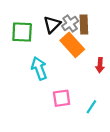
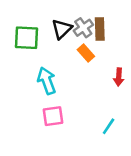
orange rectangle: (72, 45) -> (86, 53), size x0.6
pink square: (62, 98) -> (53, 116), moved

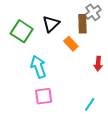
gray cross: (83, 28) -> (93, 12), moved
green square: (26, 38) -> (22, 31), turned 30

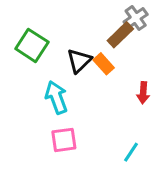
black triangle: (51, 24) -> (79, 61), moved
brown rectangle: (82, 24) -> (120, 35), turned 48

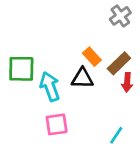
brown rectangle: (120, 35) -> (119, 63), moved
green square: (32, 45) -> (21, 69), moved, turned -32
black triangle: (79, 61) -> (82, 78), moved, turned 45

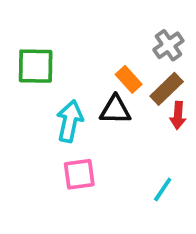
gray cross: (120, 16) -> (168, 45), moved
green square: (21, 69) -> (36, 66), moved
cyan arrow: (50, 86) -> (70, 121), turned 32

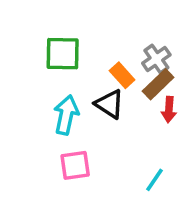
gray cross: (168, 45) -> (156, 59), moved
green square: (36, 66) -> (63, 54), moved
black triangle: (115, 110) -> (109, 104), turned 32

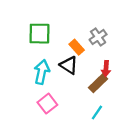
brown rectangle: (158, 84) -> (98, 83), moved
pink square: (75, 165) -> (47, 104), turned -30

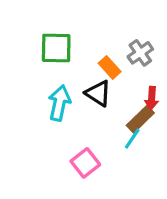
pink square: (47, 104) -> (85, 163), moved
cyan line: (97, 113) -> (132, 139), moved

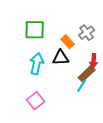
black triangle: (98, 93) -> (61, 58), turned -36
pink square: (85, 163) -> (36, 101), moved

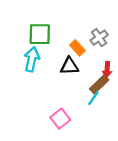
cyan arrow: (37, 64) -> (32, 59), moved
pink square: (36, 101) -> (60, 119), moved

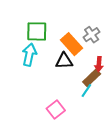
orange rectangle: (77, 48) -> (72, 44), size x1.5

